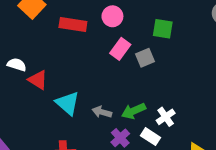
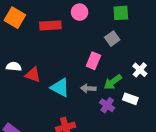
pink rectangle: (120, 49) -> (93, 61), moved
white cross: (166, 117) -> (140, 70), moved

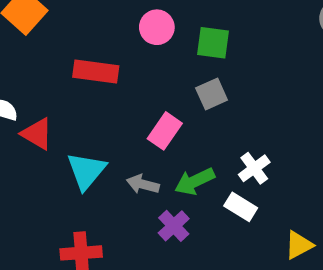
green square: (121, 13) -> (213, 43), moved
red rectangle: (50, 25) -> (96, 71), moved
cyan triangle: (60, 88) -> (86, 171), turned 30
white rectangle: (130, 99) -> (241, 207), moved

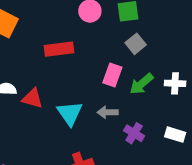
white cross: (254, 168) -> (175, 83), turned -36
green arrow: (195, 181) -> (141, 84), moved
white rectangle: (241, 207) -> (175, 135), moved

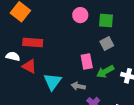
red rectangle: (59, 49) -> (33, 42), moved
pink rectangle: (112, 75) -> (87, 62), turned -42

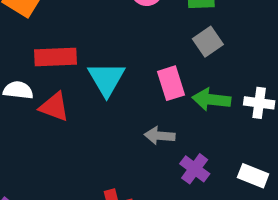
green arrow: (105, 72) -> (211, 99), turned 42
cyan triangle: (53, 82) -> (107, 79), moved

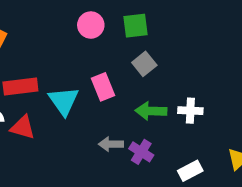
pink rectangle: (171, 83) -> (103, 87), moved
purple cross: (195, 169) -> (141, 152), moved
white rectangle: (253, 176) -> (190, 171), turned -45

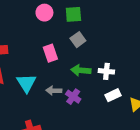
cyan triangle: (64, 101) -> (26, 83), moved
white rectangle: (190, 171) -> (113, 95), moved

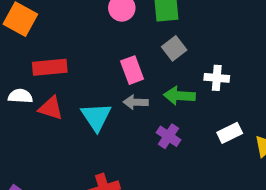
white cross: (106, 71) -> (217, 78), moved
gray arrow: (54, 91) -> (136, 102), moved

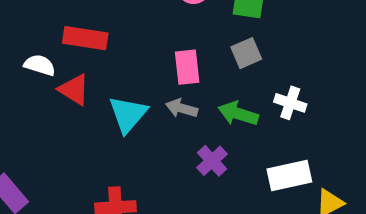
white rectangle: (230, 133) -> (289, 176), size x1.4

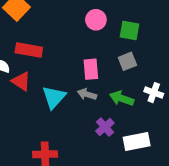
white rectangle: (289, 176) -> (137, 141), moved

